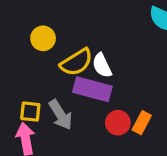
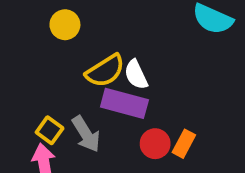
yellow circle: (43, 38) -> (65, 25), moved
yellow square: (30, 112) -> (50, 130), turned 30

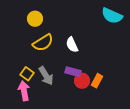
yellow semicircle: (105, 71) -> (43, 43), moved
purple rectangle: (124, 103) -> (73, 72), moved, size x0.7

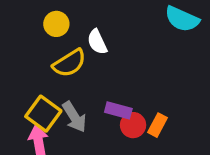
white semicircle: (72, 45) -> (97, 42), moved
yellow square: (27, 74) -> (43, 114), size x1.5

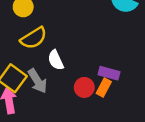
white semicircle: (97, 42) -> (56, 60), moved
purple rectangle: (118, 110) -> (109, 73), moved

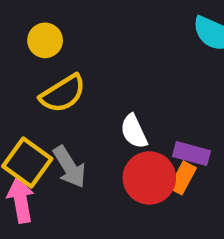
white semicircle: (56, 60) -> (134, 131), moved
red circle: (84, 87) -> (149, 178), size x1.5

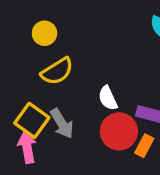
orange rectangle: (183, 178) -> (144, 146), moved

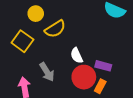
yellow semicircle: (57, 71) -> (55, 29), moved
yellow square: (32, 120) -> (22, 41), moved

